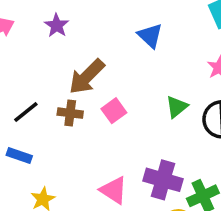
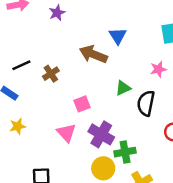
brown arrow: (87, 77) -> (93, 54), moved, turned 52
pink square: (114, 111) -> (82, 104), moved
brown cross: (70, 113) -> (51, 74), turned 35

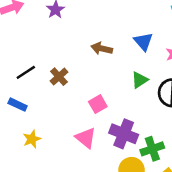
blue triangle: (118, 36) -> (143, 42), moved
brown arrow: (93, 54) -> (102, 48), size x0.7

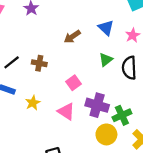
brown arrow: (102, 48) -> (72, 37), turned -42
brown cross: (59, 77) -> (39, 63), turned -32
yellow star: (32, 139) -> (33, 103), moved

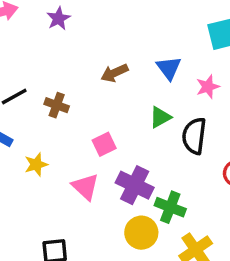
green cross: (122, 115) -> (170, 207), turned 36

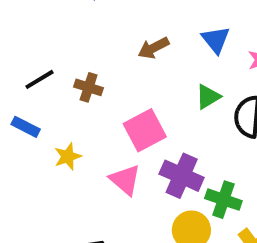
pink square: (104, 144) -> (145, 130), size x1.5

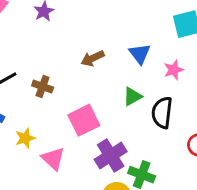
purple cross: (182, 176) -> (111, 156), turned 32
pink triangle: (125, 180) -> (53, 159), moved

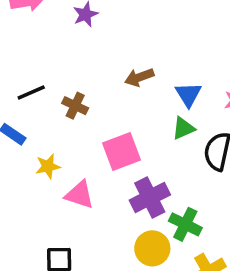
blue triangle: (140, 54) -> (188, 94), moved
pink triangle: (53, 159) -> (80, 195), turned -30

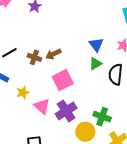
brown arrow: (139, 77) -> (53, 54), moved
pink triangle: (80, 195) -> (42, 106), turned 30
purple cross: (150, 198) -> (66, 111), moved

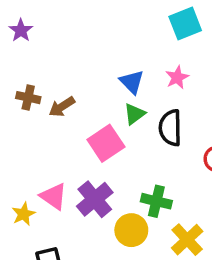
brown cross: (34, 57) -> (28, 98), moved
pink square: (63, 80) -> (106, 143), moved
yellow star: (23, 93) -> (24, 214), moved

